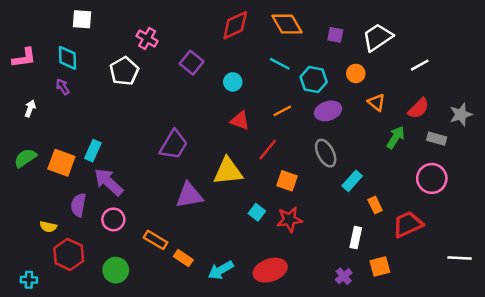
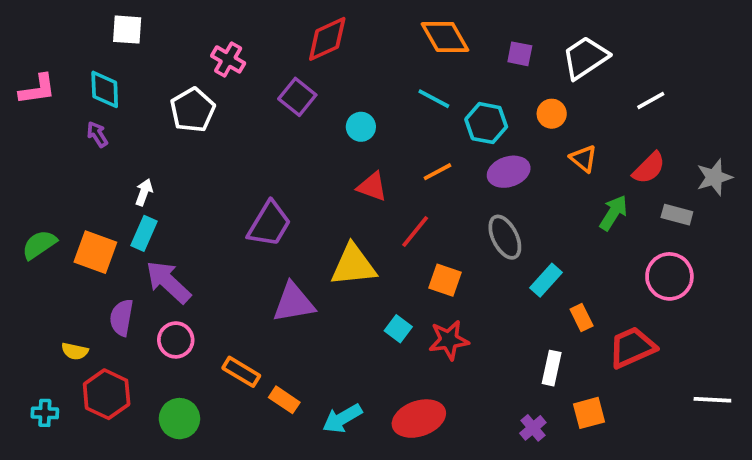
red diamond: (235, 25) -> (327, 39), moved
white arrow: (30, 108) -> (144, 192), moved
cyan cross: (29, 280) -> (45, 413), moved

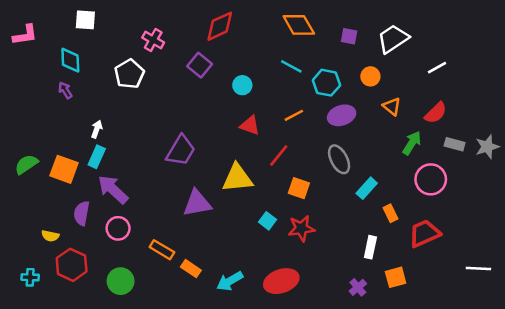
pink L-shape: (37, 89) -> (25, 35), moved
gray star: (714, 177) -> (487, 147), moved
pink circle: (669, 276) -> (431, 179), moved

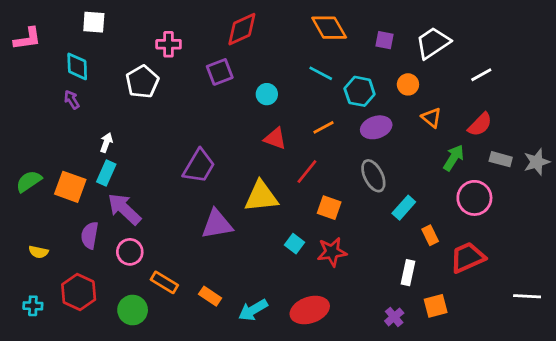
pink cross: (153, 40) -> (169, 44), turned -30
purple square: (200, 65) -> (220, 72), turned 30
yellow semicircle: (50, 236) -> (38, 252), moved
orange rectangle: (162, 250) -> (164, 282), moved

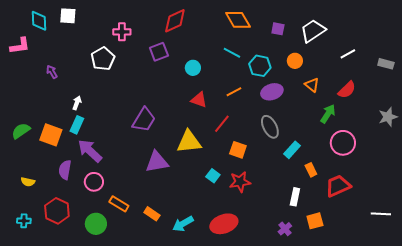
pink L-shape: (27, 39) -> (20, 46), moved
cyan diamond: (77, 66) -> (39, 21), moved
gray rectangle: (501, 159) -> (386, 64), moved

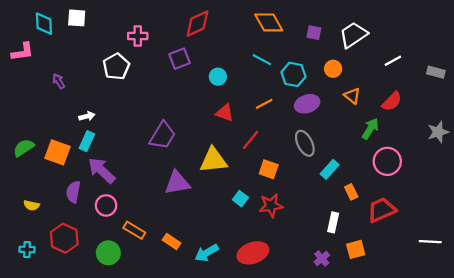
white arrow: (77, 103) -> (87, 116), turned 56

